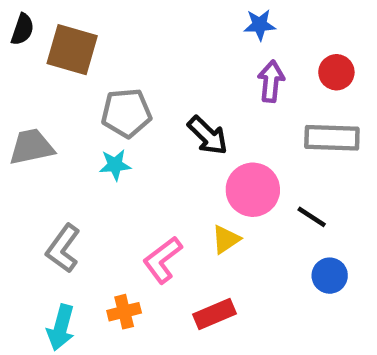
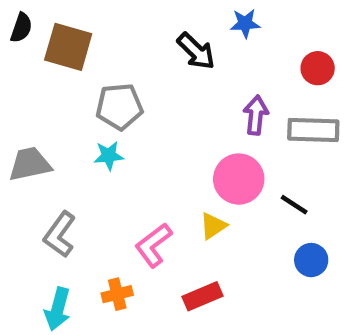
purple arrow: (271, 81) -> (256, 115), moved
black arrow: (208, 136) -> (196, 51), moved
gray trapezoid: (31, 147) -> (30, 164), moved

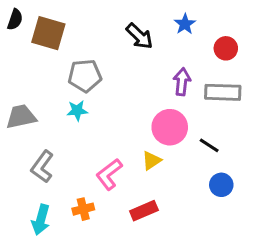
blue star: (245, 23) -> (185, 24), moved, turned -30

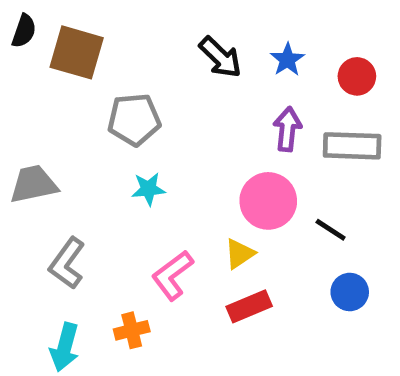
blue star: (185, 24) -> (287, 60), moved
cyan star: (77, 111) -> (148, 189), moved
red rectangle: (144, 211) -> (249, 306), moved

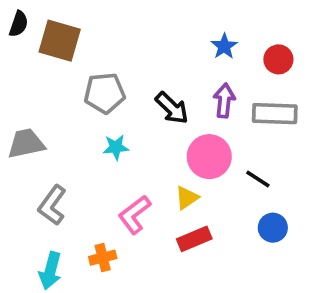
black arrow: (220, 57) -> (172, 108), moved

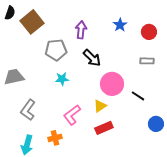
brown square: (60, 41) -> (32, 22), turned 35
purple arrow: (224, 101) -> (81, 30), moved
gray rectangle: (275, 114) -> (147, 61), size x0.6
blue circle: (273, 228) -> (156, 124), moved

